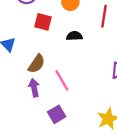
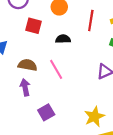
brown semicircle: (37, 64) -> (27, 65), turned -114
pink line: (62, 80) -> (56, 69), moved

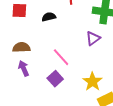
pink line: (56, 69) -> (61, 57), moved
purple square: (46, 112) -> (55, 79), moved

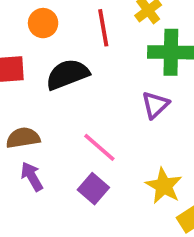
black semicircle: (49, 17) -> (67, 74), size x1.6

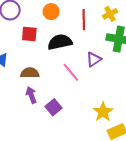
purple triangle: (155, 105) -> (94, 59), moved
pink line: (99, 147) -> (71, 72), moved
purple square: (93, 189) -> (53, 107), moved

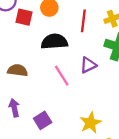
red square: (29, 34) -> (24, 17), moved
purple arrow: (31, 95) -> (14, 108), moved
purple square: (53, 107) -> (43, 120), moved

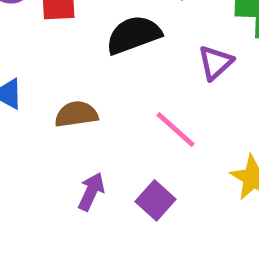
pink line: (62, 76) -> (175, 130), moved
purple arrow: (14, 108) -> (91, 192), turned 54

